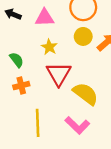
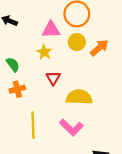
pink triangle: (45, 18) -> (51, 30), moved
red triangle: (59, 74) -> (53, 78), size x0.6
yellow semicircle: (86, 94) -> (79, 97), turned -35

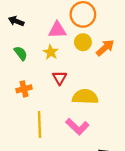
green semicircle: (13, 65) -> (21, 53), moved

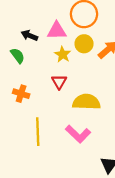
black arrow: (16, 21) -> (29, 35), moved
yellow star: (51, 52) -> (63, 54), moved
orange cross: (24, 89) -> (21, 94), turned 32

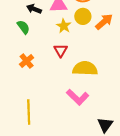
orange cross: (21, 94) -> (27, 61), turned 32
yellow line: (38, 132) -> (29, 112), moved

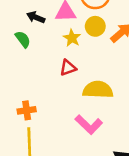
red triangle: (61, 50) -> (68, 68), turned 40
orange cross: (27, 61) -> (27, 110), moved, turned 32

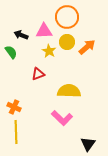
red triangle: (68, 68) -> (38, 74), moved
orange cross: (27, 110) -> (14, 107), turned 32

